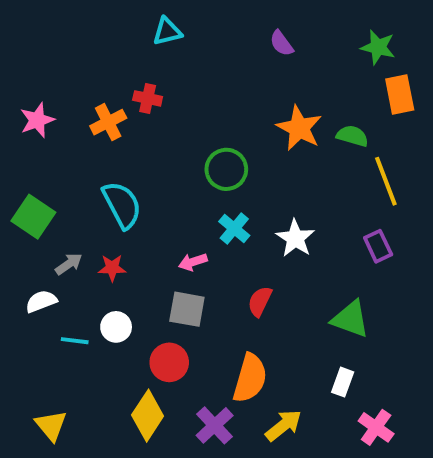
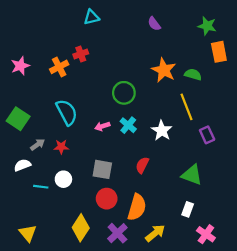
red cross: (148, 98) -> (81, 54), turned -32
yellow line: (386, 181) -> (187, 107), moved
pink arrow: (193, 262) -> (102, 126), moved
red circle: (169, 362) -> (107, 199), moved

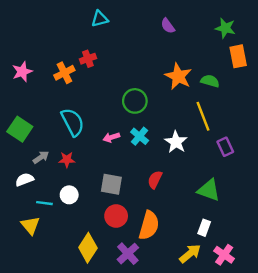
yellow triangle: (28, 233) -> (30, 225), moved
yellow arrow: (155, 233) -> (190, 254), moved

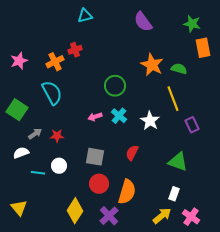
purple semicircle: (168, 26) -> (143, 22), size x1.5
cyan semicircle: (73, 122) -> (52, 93), moved
yellow triangle: (30, 225) -> (19, 208), moved

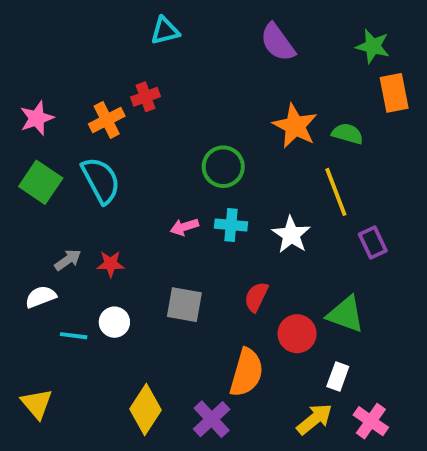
green square: (17, 110) -> (41, 182), moved
cyan cross: (119, 116) -> (231, 225), turned -35
red circle: (99, 184) -> (297, 334), moved

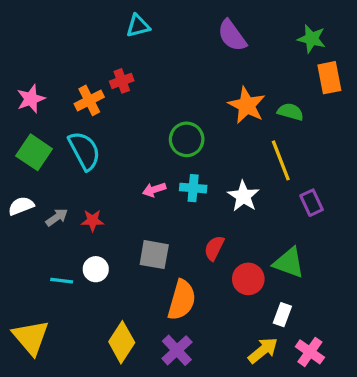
white semicircle: (41, 297) -> (21, 206), moved
orange semicircle: (247, 373) -> (182, 300), moved
yellow triangle: (37, 404) -> (31, 337), size x1.4

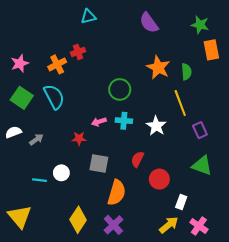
green semicircle: (290, 112) -> (186, 72), turned 70
red star: (92, 221) -> (79, 138), moved
green triangle: (289, 263) -> (202, 166), moved

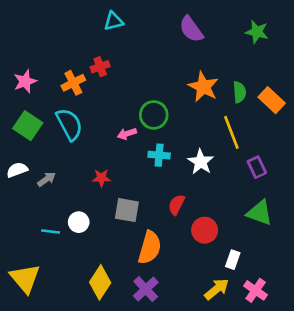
orange rectangle: (211, 50) -> (272, 100), moved, turned -36
pink arrow: (99, 122) -> (127, 134), moved

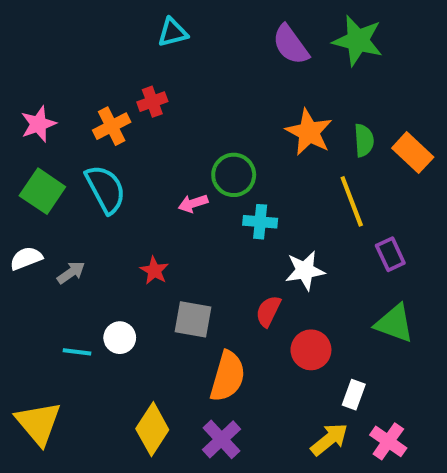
green star: (257, 32) -> (358, 41), moved, size x1.4
cyan cross: (159, 155) -> (260, 222), moved
white star: (201, 162) -> (305, 271), moved, turned 30
red star: (101, 178) -> (154, 271), turned 30

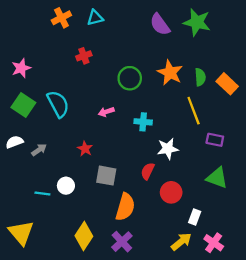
orange cross: (112, 126) -> (61, 18), moved
green circle: (234, 175) -> (130, 78), moved
purple rectangle: (390, 254) -> (215, 140), turned -54

